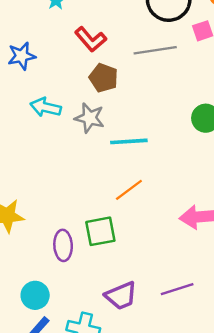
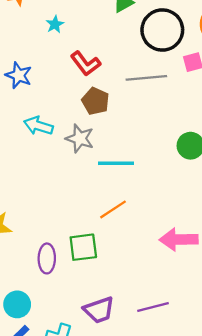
blue star: (22, 56) -> (19, 75), turned 30

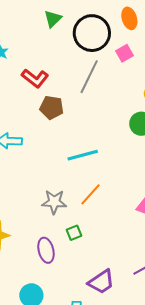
gray line: (146, 78) -> (89, 77), turned -44
gray star: (80, 138) -> (54, 202), moved
green square: (83, 247) -> (74, 233), size x0.6

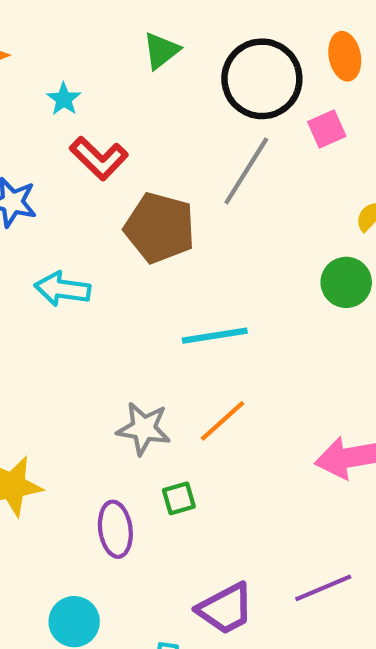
green triangle: (53, 19) -> (161, 51), moved
red L-shape: (35, 78) -> (99, 158), moved
brown pentagon: (52, 108) -> (160, 228), size x1.4

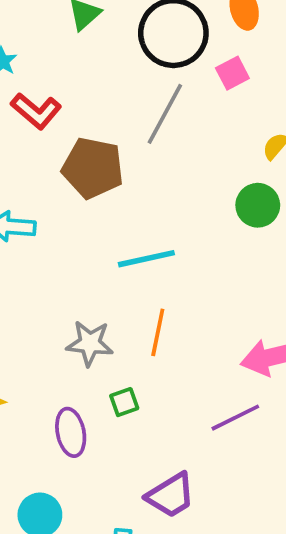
orange line: (222, 421) -> (158, 332), turned -33
purple line: (323, 588) -> (235, 418), moved

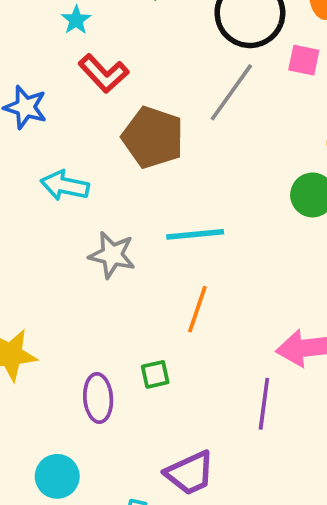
pink square: (232, 73) -> (304, 60), turned 32
gray star: (90, 343) -> (112, 255), moved
purple line: (235, 418) -> (264, 404), turned -63

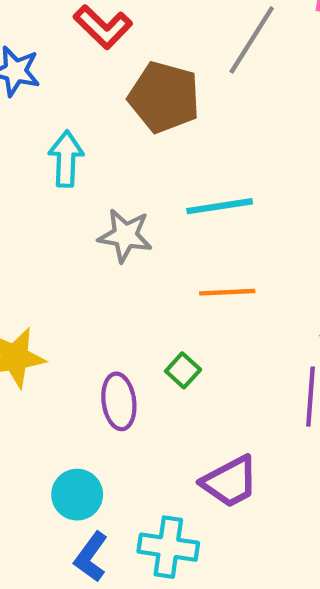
cyan arrow: (65, 186) -> (66, 159), turned 84
orange line: (197, 309) -> (227, 292), turned 72
green square: (155, 374) -> (183, 370), turned -32

